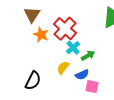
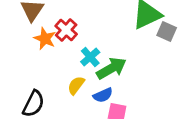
red cross: (65, 29) -> (66, 30), moved, size x0.7
green arrow: (88, 56) -> (111, 68), size x1.5

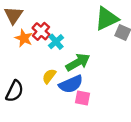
cyan cross: (90, 57) -> (56, 42), moved
blue semicircle: (103, 95) -> (71, 84), size x1.5

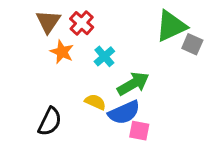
red cross: (41, 31) -> (82, 23), moved
yellow semicircle: (49, 76) -> (95, 102), turned 77

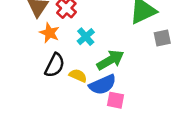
gray square: (192, 44) -> (162, 38), moved, turned -36
black semicircle: (50, 122) -> (55, 65), moved

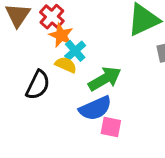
orange star: (49, 33) -> (61, 35), moved
yellow semicircle: (78, 76) -> (66, 65), moved

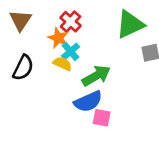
red cross: (52, 17) -> (71, 22), moved
black semicircle: (38, 85) -> (23, 68), moved

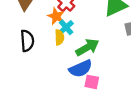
yellow semicircle: (62, 64) -> (59, 37), turned 64
black semicircle: (23, 68) -> (27, 41), turned -30

